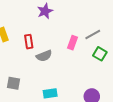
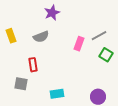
red rectangle: (29, 42) -> (33, 65), moved
gray semicircle: (44, 56) -> (41, 37), moved

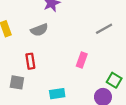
pink rectangle: (79, 44) -> (82, 60), moved
green square: (106, 55) -> (114, 80), moved

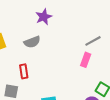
pink rectangle: (82, 60) -> (86, 60), moved

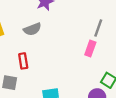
gray line: (93, 41) -> (98, 28), turned -42

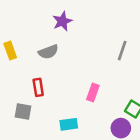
pink rectangle: (90, 48) -> (93, 92), moved

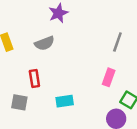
pink rectangle: (93, 92) -> (109, 77), moved
cyan rectangle: (69, 124) -> (65, 101), moved

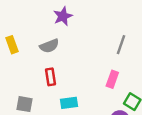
red rectangle: (34, 79) -> (50, 77), moved

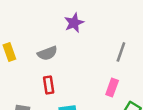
purple star: (63, 16) -> (74, 23), moved

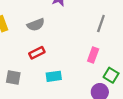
red rectangle: (49, 85) -> (37, 53), turned 72

